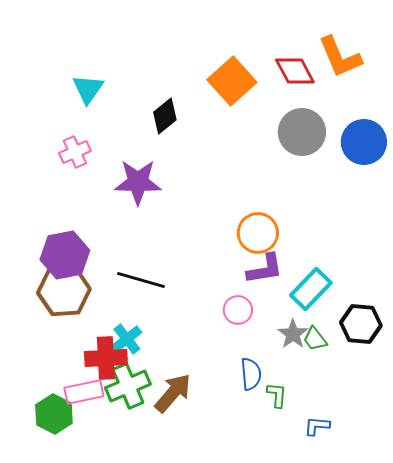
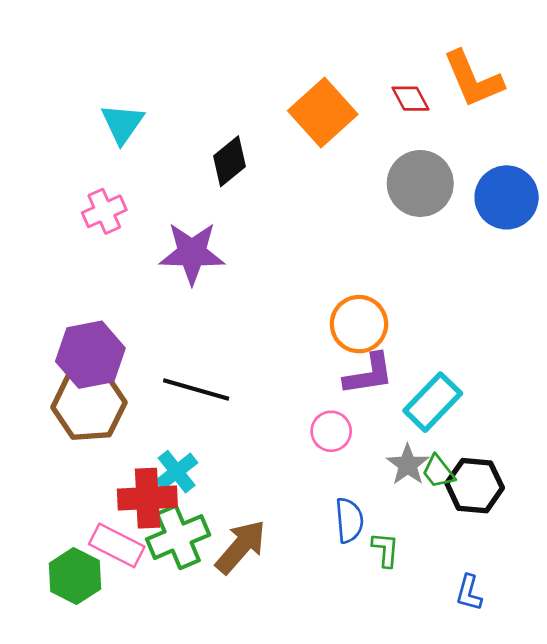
red diamond: (295, 71) -> (410, 99), size x0.7
black hexagon: (361, 324) -> (475, 486), moved
pink rectangle: (84, 392) -> (117, 545), turned 39
blue L-shape: (317, 426) -> (469, 593), moved, turned -80

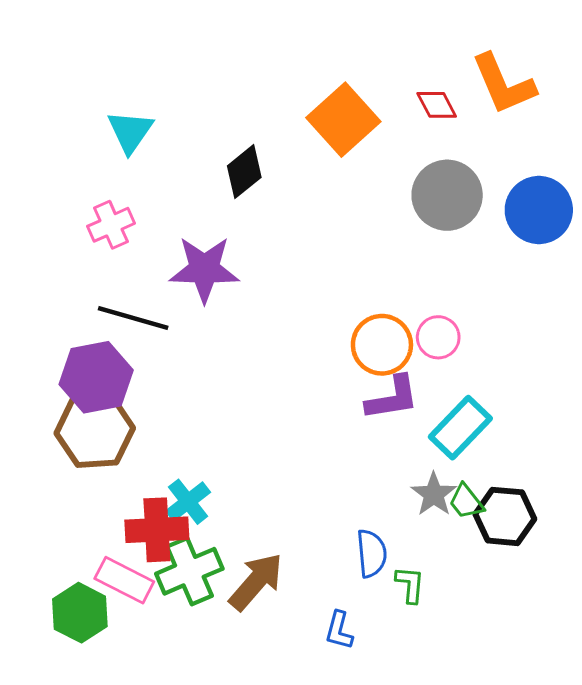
black line: (196, 390) -> (133, 318), moved
pink circle: (331, 431) -> (438, 337), moved
blue L-shape: (469, 593) -> (339, 630), moved

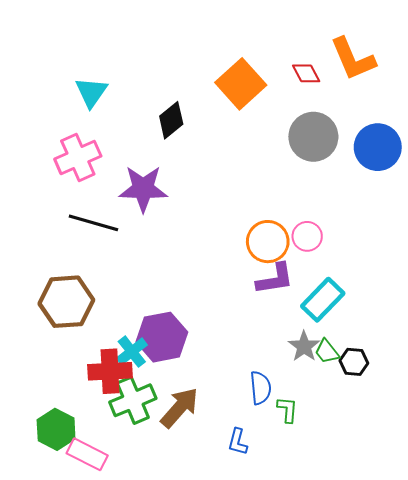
pink cross: (111, 225) -> (78, 158), size x1.4
purple hexagon: (96, 377) -> (162, 337), moved
black hexagon: (505, 516) -> (354, 362), size x0.7
pink rectangle: (124, 580) -> (87, 454), moved

